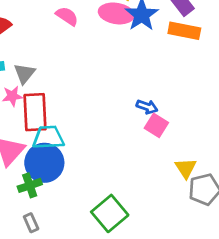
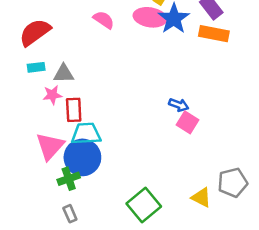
gray triangle: (24, 73) -> (64, 74), turned 50
red rectangle: (35, 112) -> (74, 110), size x0.7
yellow triangle: (186, 168) -> (201, 197), moved, turned -30

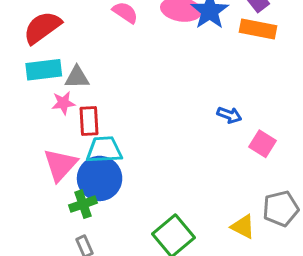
cyan rectangle: (36, 67) -> (44, 70), size x1.6
blue arrow: (179, 105) -> (229, 115), moved
pink square: (188, 122) -> (263, 144), moved

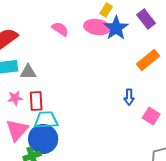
orange rectangle: (258, 29) -> (148, 60), moved, turned -50
pink star: (63, 103) -> (15, 98), moved
blue arrow: (229, 115) -> (129, 97), turned 70

